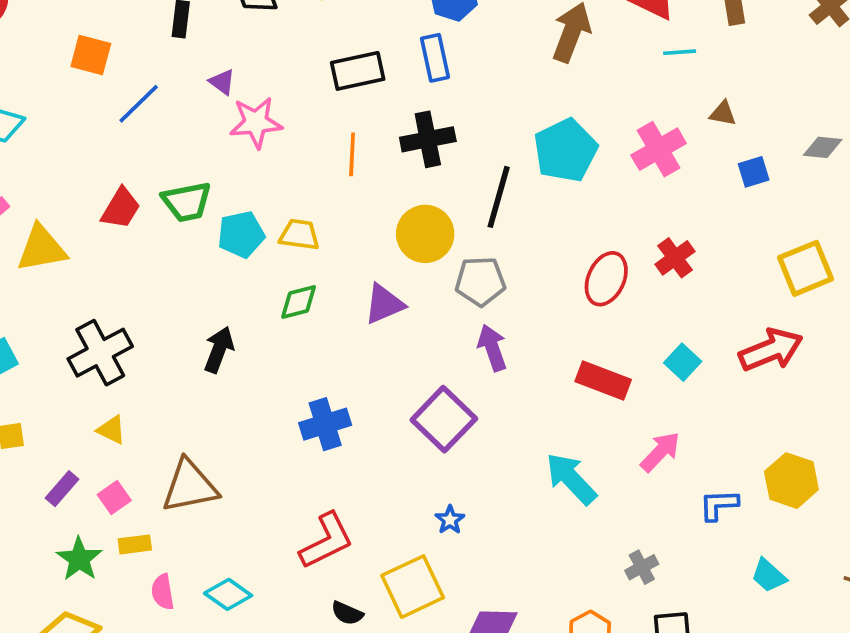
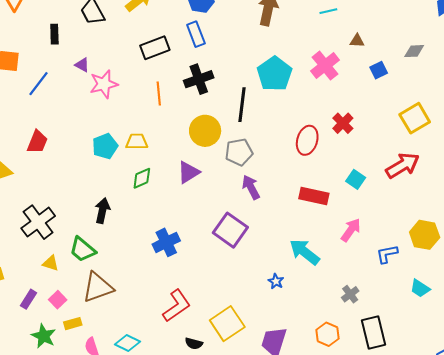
green trapezoid: (187, 202) -> (83, 249), moved, turned 60
blue star: (450, 520) -> (276, 281), moved

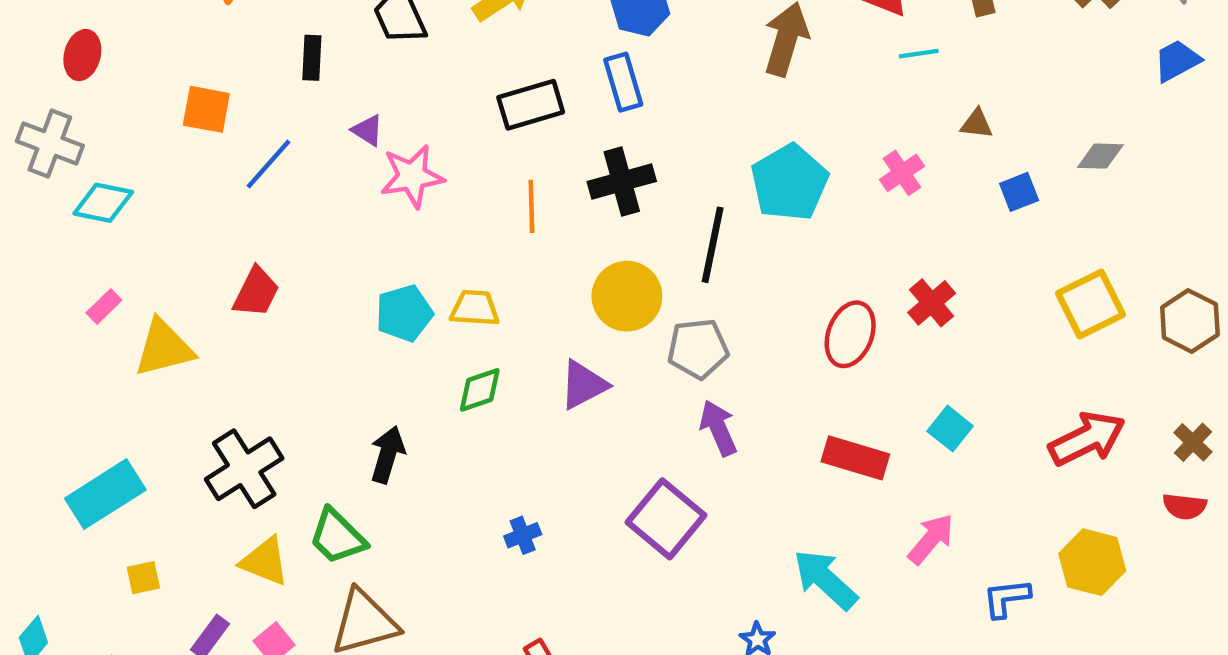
pink cross: (325, 66) -> (902, 173), size x0.7
red arrow: (403, 165) -> (1087, 439), moved
blue cross: (166, 242) -> (523, 535), size x0.6
yellow triangle: (51, 263) -> (265, 561), size x1.4

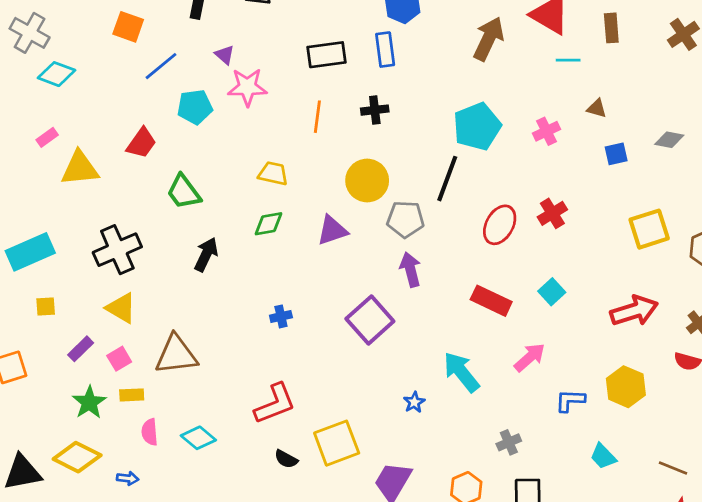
black cross: (622, 181) -> (375, 110), size x0.7
black line: (713, 245) -> (447, 179), moved
cyan pentagon: (404, 313) -> (195, 107), moved
green trapezoid: (337, 537) -> (184, 192), moved

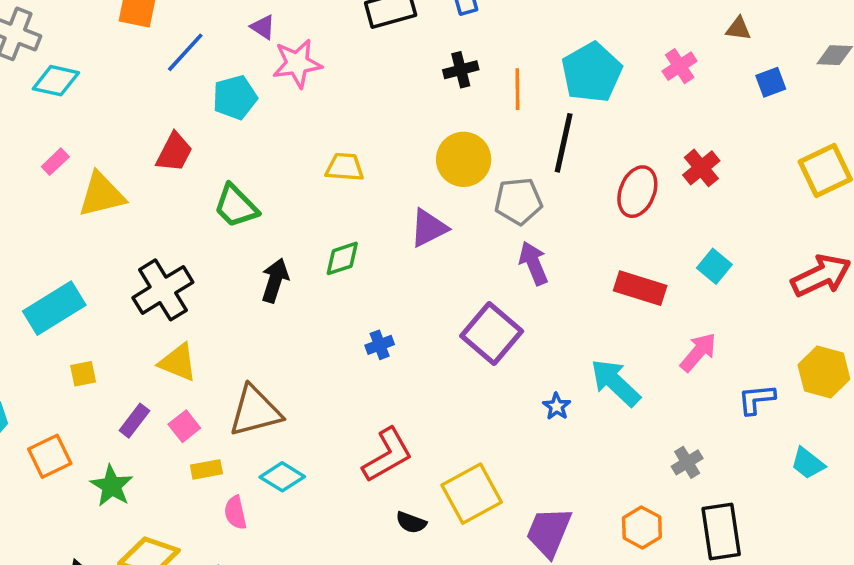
orange line: (317, 117) -> (517, 89), moved
green diamond: (268, 224) -> (342, 258), moved
green star: (89, 402) -> (112, 486), moved
blue star: (414, 402) -> (557, 406), moved
cyan diamond: (198, 438) -> (282, 477), moved

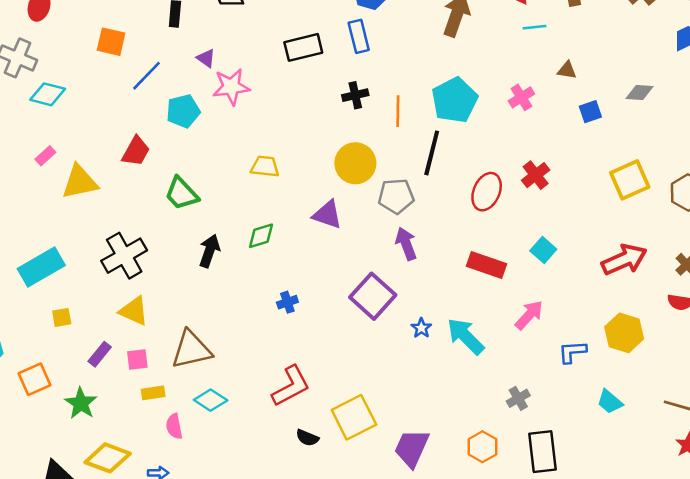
purple triangle: (429, 228) -> (327, 215), turned 44
blue star: (557, 406) -> (421, 328), moved
pink square: (184, 426) -> (137, 360), turned 30

